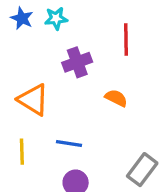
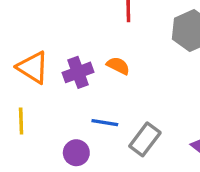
purple cross: (77, 62) -> (78, 72), moved
blue line: (69, 144) -> (105, 123), moved

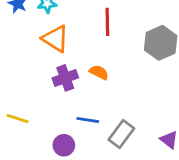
orange triangle: (33, 67) -> (55, 39), moved
yellow line: (21, 121) -> (18, 119), turned -70

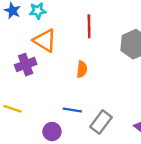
orange semicircle: (99, 72) -> (82, 69), turned 70
purple cross: (65, 78) -> (26, 65), moved

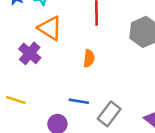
purple cross: (26, 65) -> (30, 53), turned -30

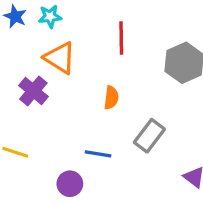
gray rectangle: (109, 114) -> (149, 136), moved

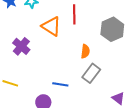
orange triangle: (60, 58) -> (51, 26), moved
orange semicircle: (111, 98) -> (85, 51), moved

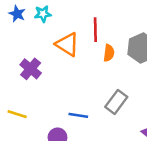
orange semicircle: (85, 51) -> (109, 53), moved

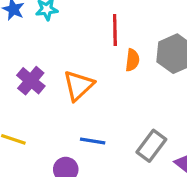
orange triangle: (67, 44) -> (78, 85), moved, turned 45
gray rectangle: (116, 102) -> (151, 146), moved

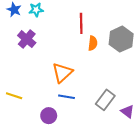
purple cross: (31, 81) -> (27, 39), moved
orange triangle: (78, 85) -> (62, 73), moved

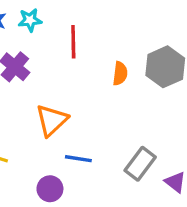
red line: (81, 23) -> (73, 42), moved
orange triangle: (62, 73) -> (52, 120), moved

